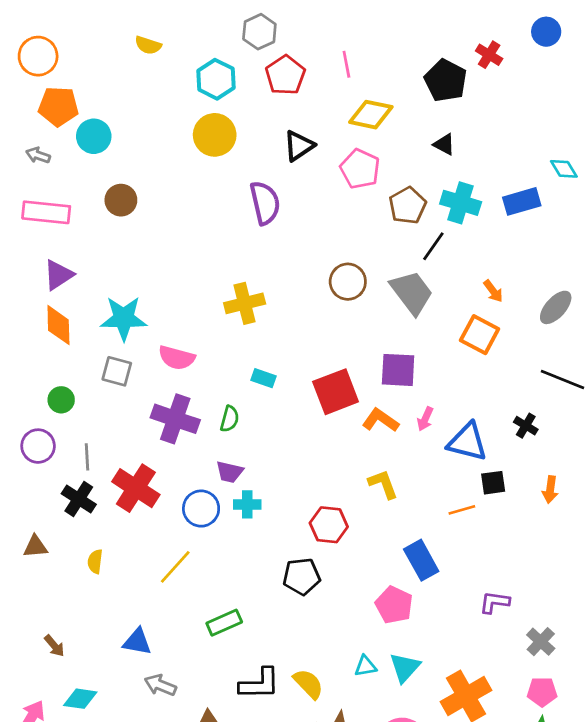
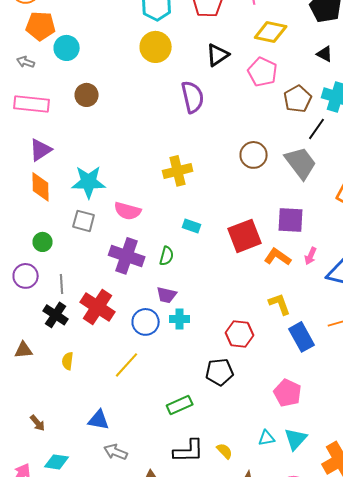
blue rectangle: (421, 560) -> (302, 337), moved
green rectangle: (224, 623) -> (180, 405), moved
yellow semicircle: (308, 684) -> (225, 451), size x0.7

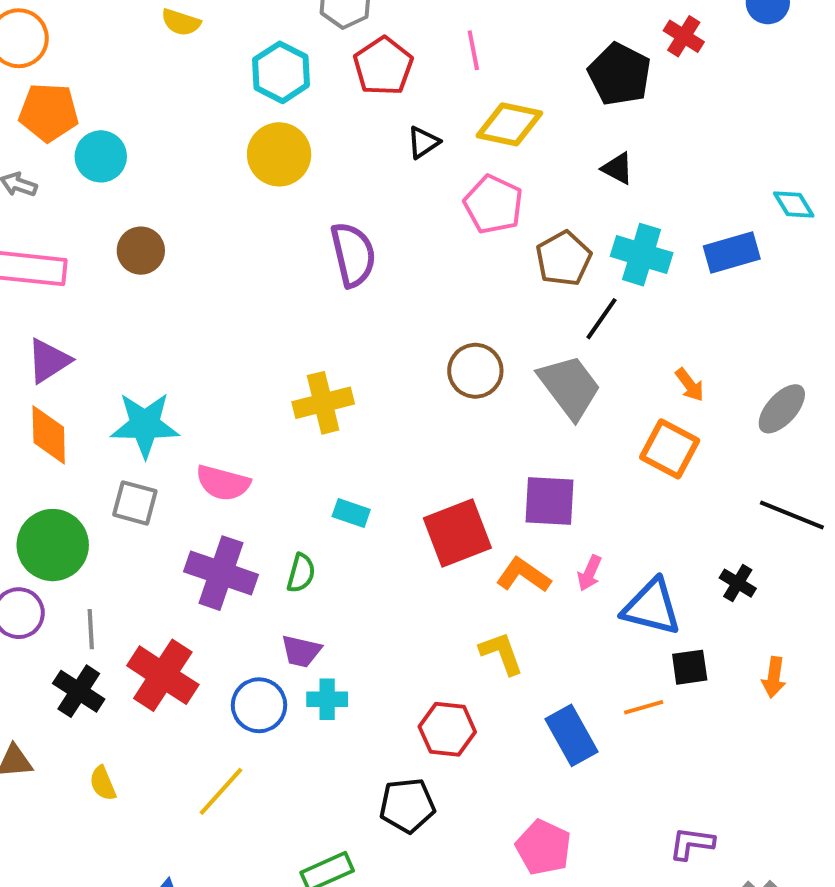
black triangle: (218, 55) -> (423, 142), moved, size x0.7
green circle: (43, 242) -> (53, 545), size x1.8
yellow L-shape: (280, 304) -> (501, 653), moved
yellow semicircle: (68, 361) -> (103, 783), turned -30

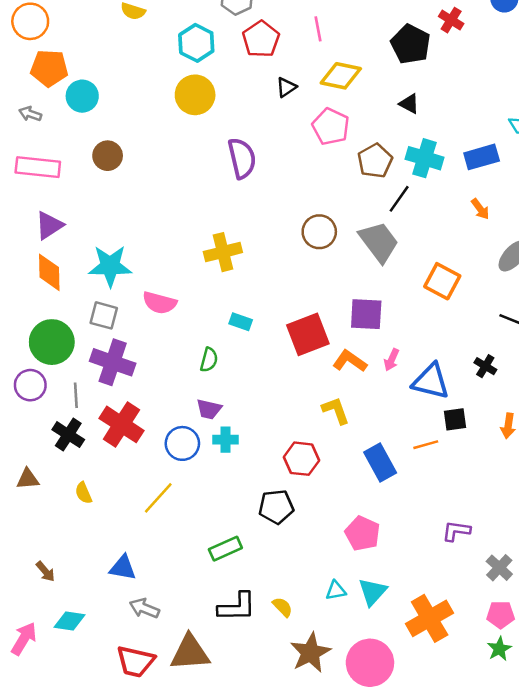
orange arrow: (690, 385) -> (480, 209), moved
purple cross: (221, 573) -> (113, 362), moved

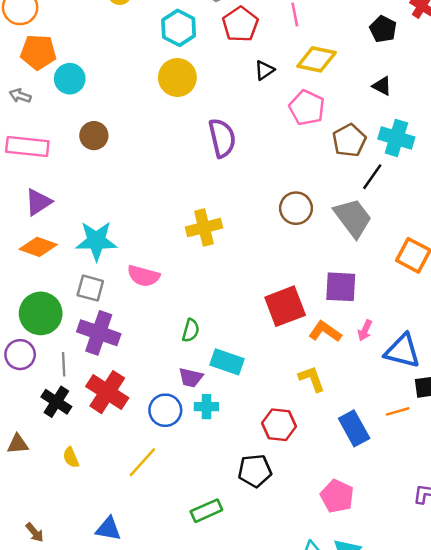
black pentagon: (411, 44) -> (383, 29), size x0.7
orange diamond: (49, 272) -> (38, 247), turned -69
cyan rectangle: (241, 322) -> (227, 362), moved, size x1.5

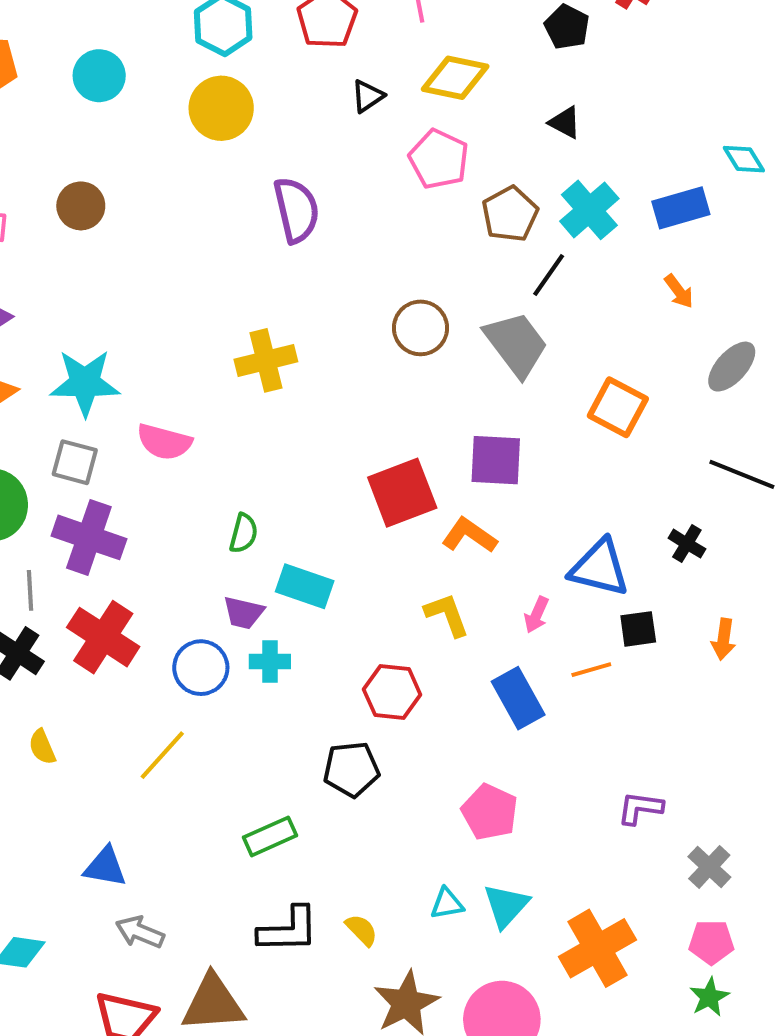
cyan circle: (70, 79) -> (99, 76), moved
cyan cross: (396, 138) -> (589, 210), turned 32
pink arrow: (365, 330) -> (536, 615), moved

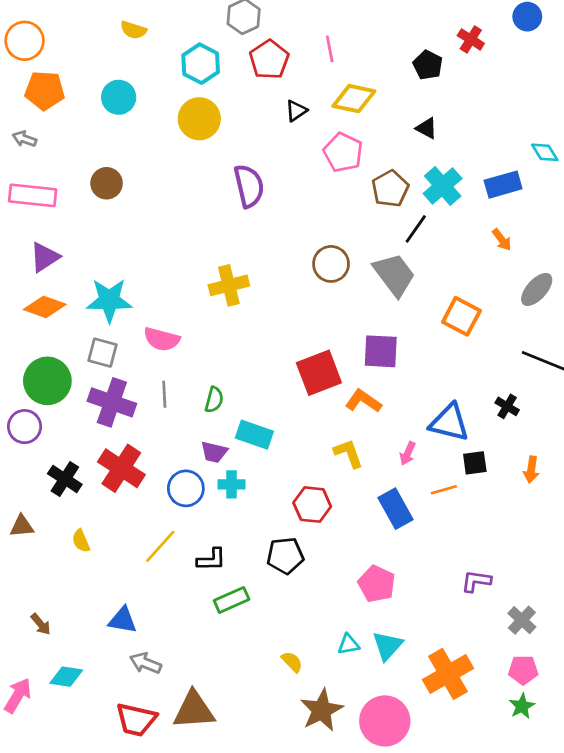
gray line: (30, 590) -> (164, 394), moved
black L-shape: (288, 930) -> (211, 560), moved, size x0.7

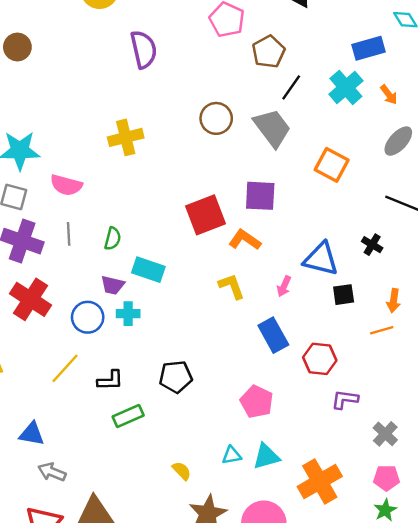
cyan cross: (443, 186) -> (346, 87), moved
orange arrow: (502, 240) -> (389, 95), moved
orange line: (444, 490) -> (382, 330), moved
red hexagon: (312, 505) -> (320, 359), moved
cyan triangle: (387, 646) -> (266, 456), turned 32

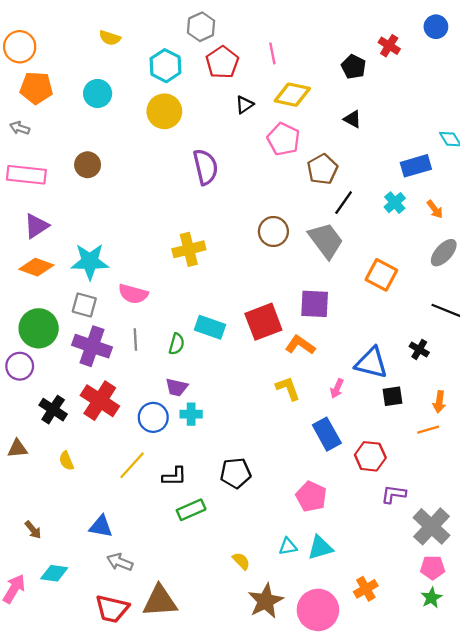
cyan cross: (346, 87) -> (395, 203), size x0.7
cyan rectangle: (148, 270) -> (210, 327), moved
gray cross: (385, 434) -> (431, 526), size x1.6
orange cross: (320, 481) -> (366, 589), moved, size x0.6

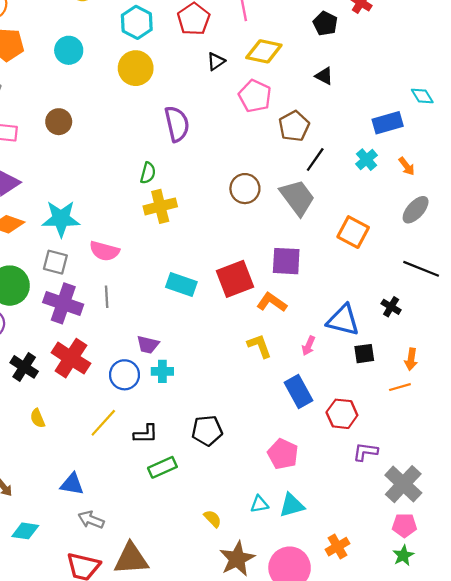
green semicircle: (177, 344) -> (148, 173), moved

